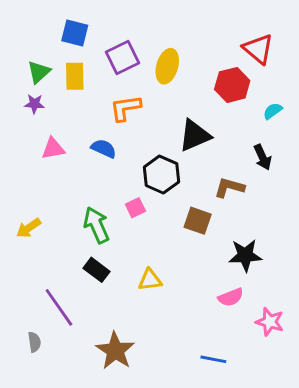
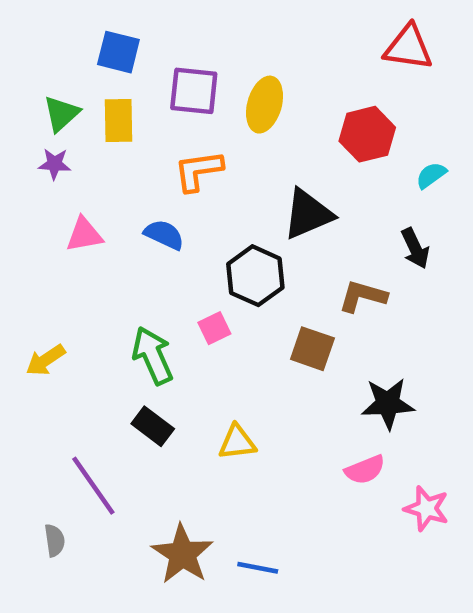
red triangle: (258, 49) -> (408, 47), moved, turned -32
purple square: (122, 58) -> (194, 91), turned 32
blue line: (213, 359) -> (258, 568), moved

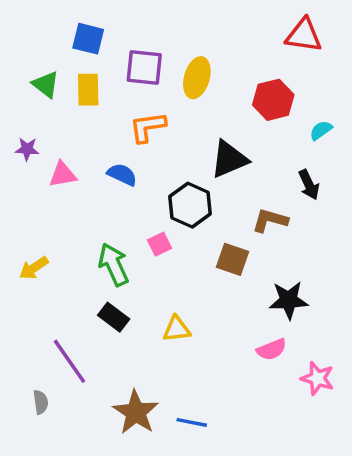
green triangle: (61, 114) -> (46, 84), turned -40
purple star: (55, 164) -> (27, 149), moved

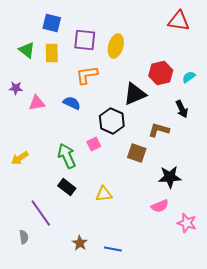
red hexagon: (273, 100) -> (161, 73), moved
brown star: (136, 412) -> (80, 243), size x0.6

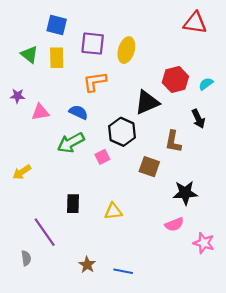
brown L-shape: (159, 130) -> (173, 142), turned -95
green arrow: (67, 156) -> (71, 143), moved, turned -95
black rectangle: (67, 187) -> (73, 204), turned 54

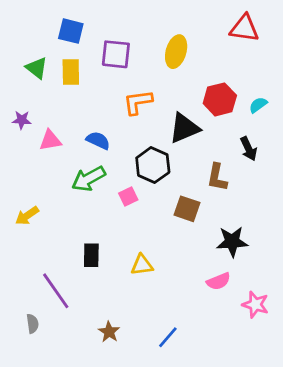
yellow ellipse: (126, 50) -> (176, 52), moved
orange L-shape: (95, 82) -> (138, 102), moved
blue line: (123, 271) -> (168, 337), moved, turned -60

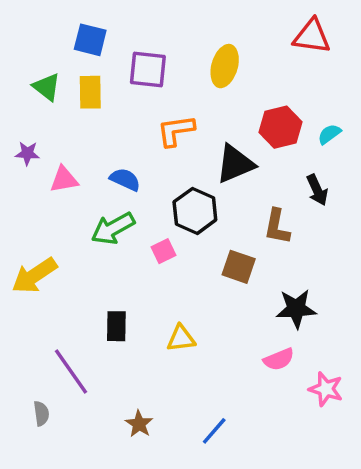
yellow arrow: (27, 216) -> (34, 276), size x1.5

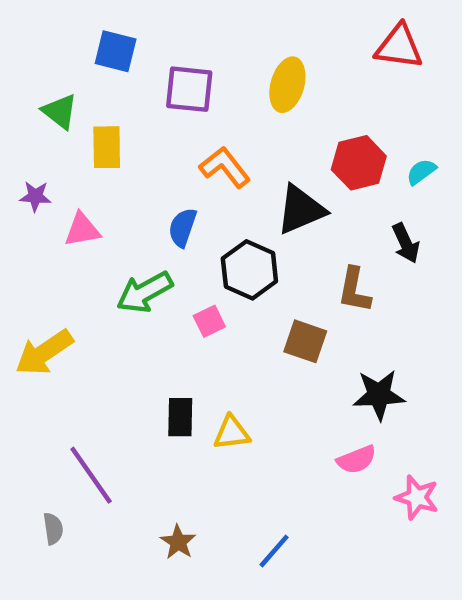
yellow rectangle: (90, 92) -> (107, 147), moved
orange L-shape: (176, 131) -> (225, 167), turned 60
blue semicircle: (125, 180) -> (183, 227), moved, turned -96
black rectangle: (116, 326) -> (180, 417), moved

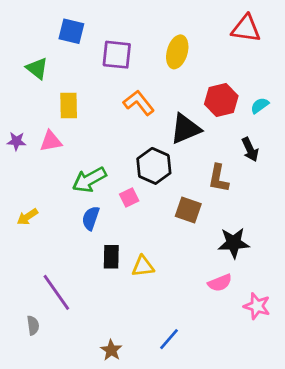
yellow rectangle: (107, 147) -> (69, 105), moved
purple star: (35, 196) -> (16, 141), moved
blue semicircle: (183, 227) -> (91, 218), moved
yellow arrow: (44, 352) -> (27, 217), size x0.6
brown star: (178, 542) -> (111, 350), moved

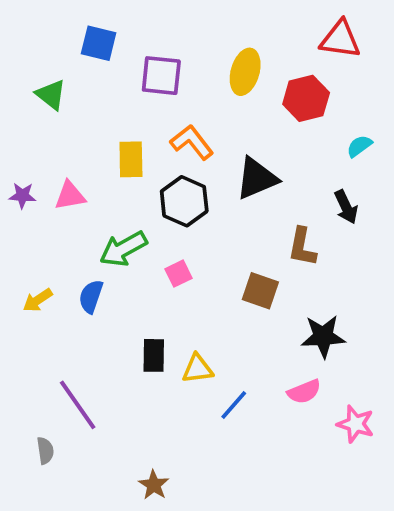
red hexagon: (221, 100) -> (306, 98), moved
yellow rectangle: (69, 105) -> (131, 159), moved
black hexagon: (154, 166) -> (184, 201), moved
blue semicircle: (91, 218) -> (91, 296), moved
blue line: (169, 339) -> (234, 405), moved

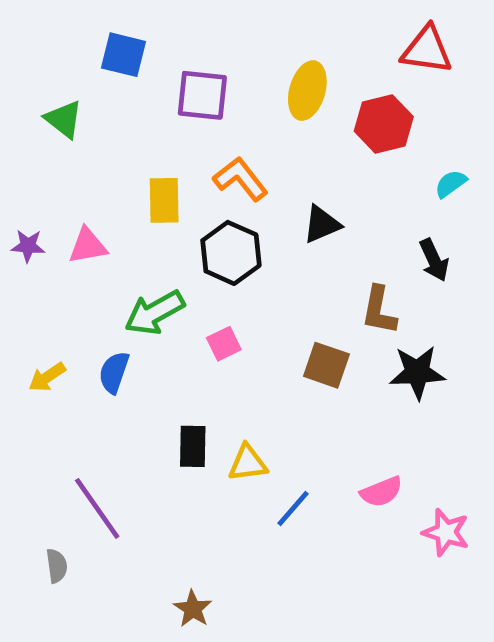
black triangle: (257, 178) -> (322, 224), size x0.7
black star: (323, 336) -> (417, 372), moved

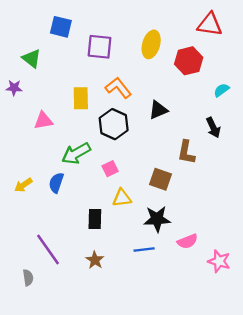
purple star: (28, 246) -> (14, 88), moved
black star: (417, 372) -> (157, 219), moved
yellow triangle: (248, 463) -> (122, 198), moved
blue line: (293, 508) -> (144, 250), turned 42
brown star: (193, 609) -> (95, 260), moved

